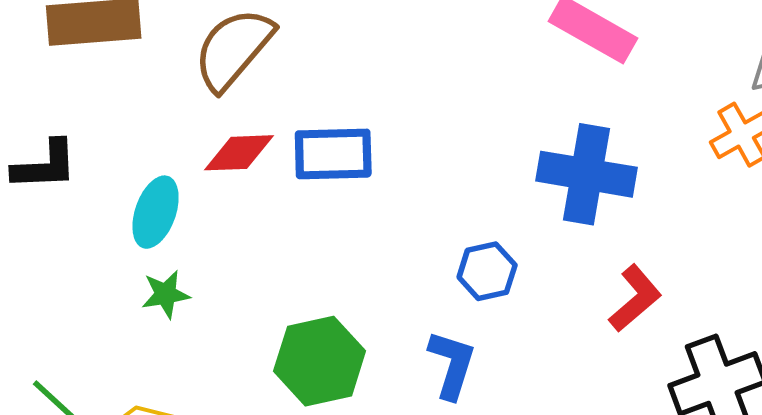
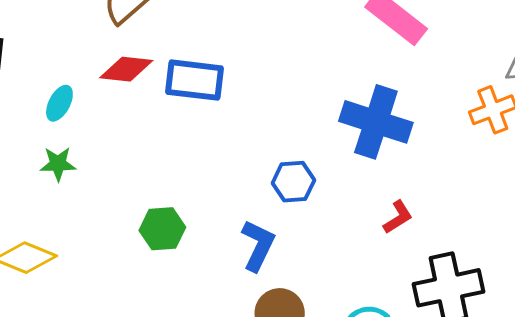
cyan ellipse: (156, 212) -> (59, 103), size x0.7
red L-shape: (635, 298) -> (398, 217), size x0.7
green hexagon: (320, 361) -> (162, 229), size x0.7

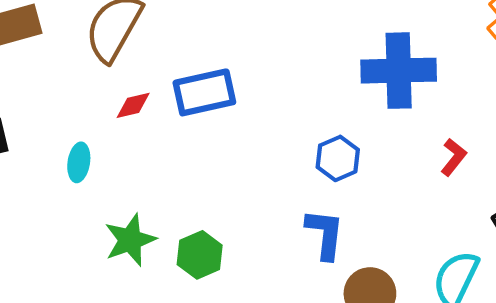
red diamond: (126, 69) -> (133, 105), size x0.7
green star: (58, 164) -> (130, 240), moved, size x1.4
green hexagon: (162, 229) -> (200, 255), moved

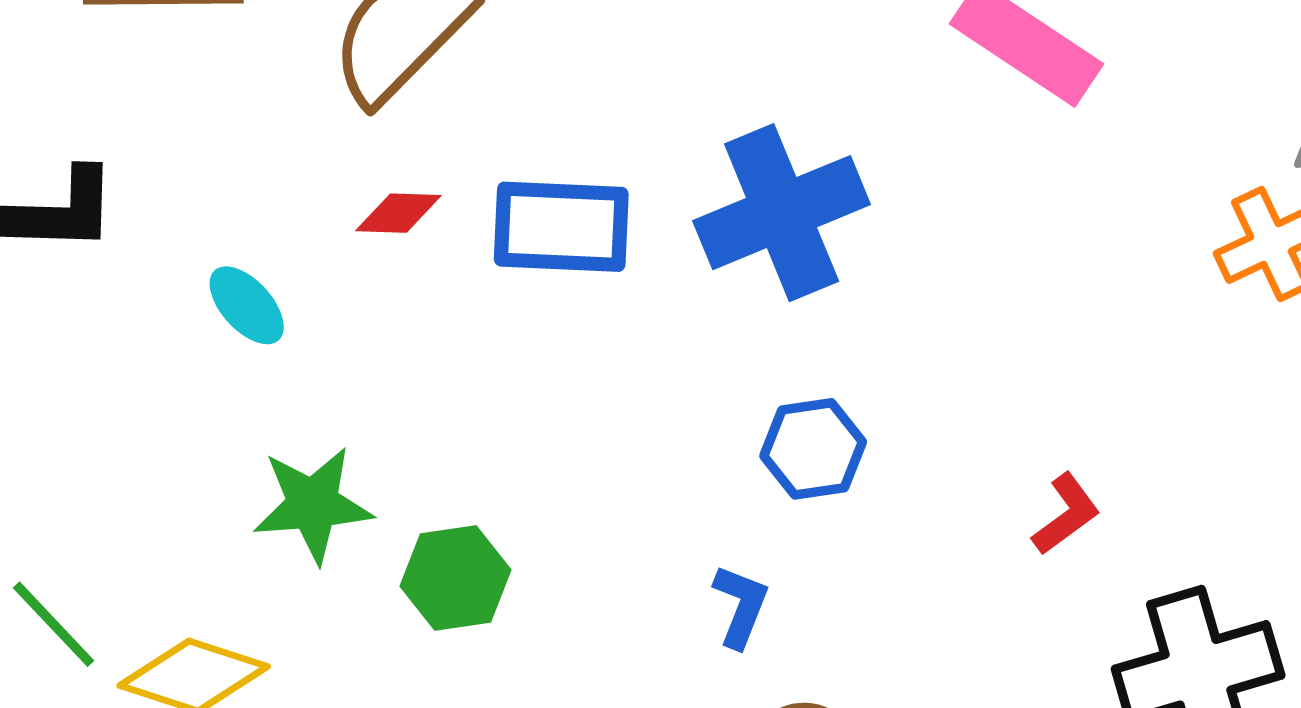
blue cross: (399, 71) -> (782, 213), moved, turned -36
cyan ellipse: (79, 162) -> (247, 305), turned -66
blue L-shape: (325, 234) -> (741, 606), size x0.7

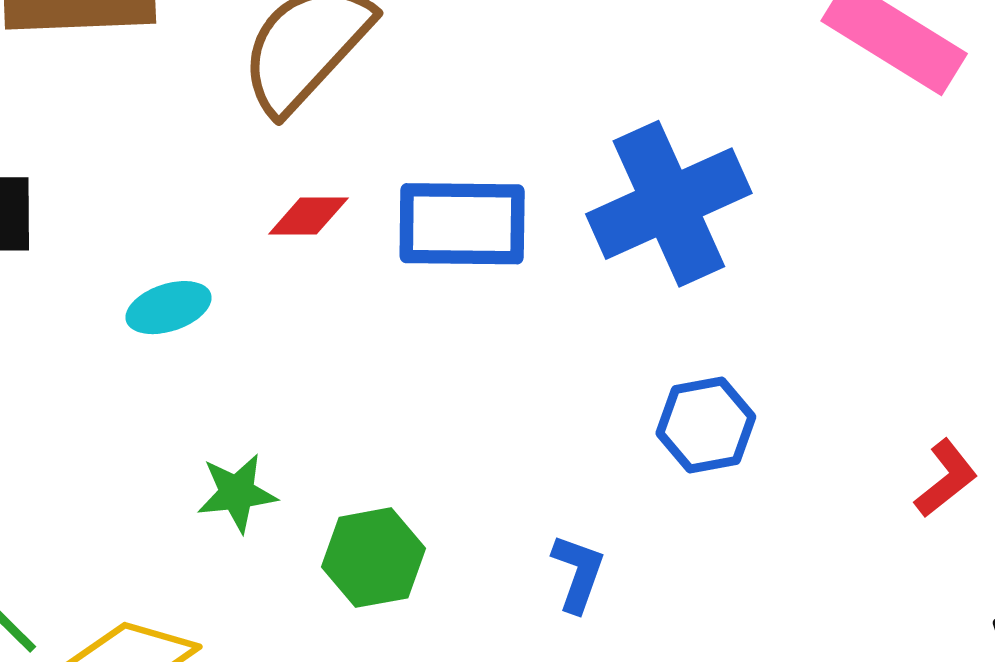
cyan ellipse: (247, 305) -> (168, 308), turned -64
green star: (313, 504) -> (237, 493), size x0.7
blue L-shape: (741, 606) -> (578, 573), moved

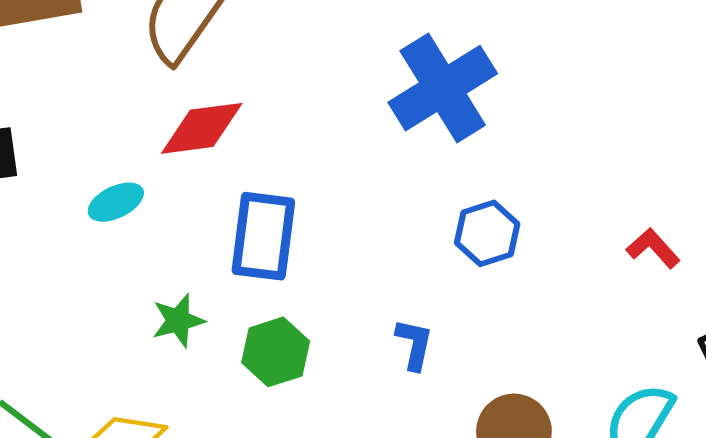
red diamond: (308, 216) -> (202, 128), size x1.6
blue rectangle: (462, 224) -> (263, 236), moved, turned -76
red L-shape: (946, 478) -> (653, 248), turned -86

